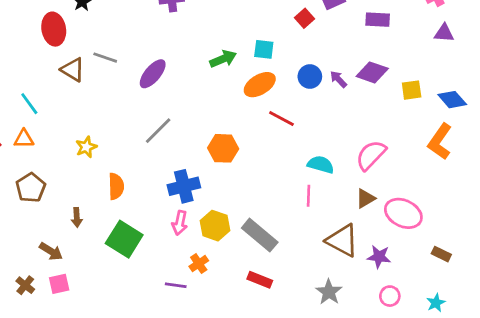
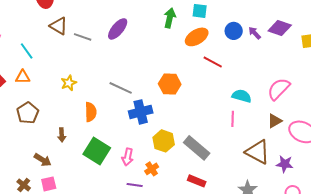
gray line: (105, 58) -> (83, 37), moved
green arrow: (223, 59) -> (170, 18), turned -54
gray line: (158, 131) -> (121, 88), moved, turned 70
pink arrow: (180, 223) -> (128, 157), moved

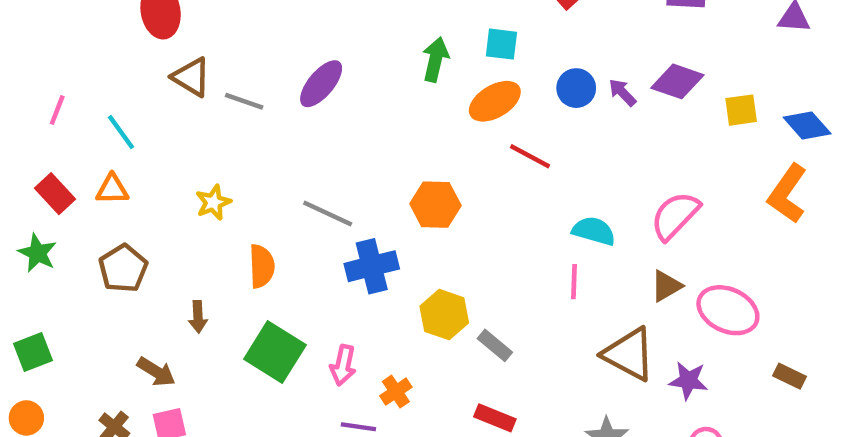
yellow hexagon: (164, 141) -> (444, 315), moved
gray rectangle: (197, 148) -> (495, 345), size x0.6

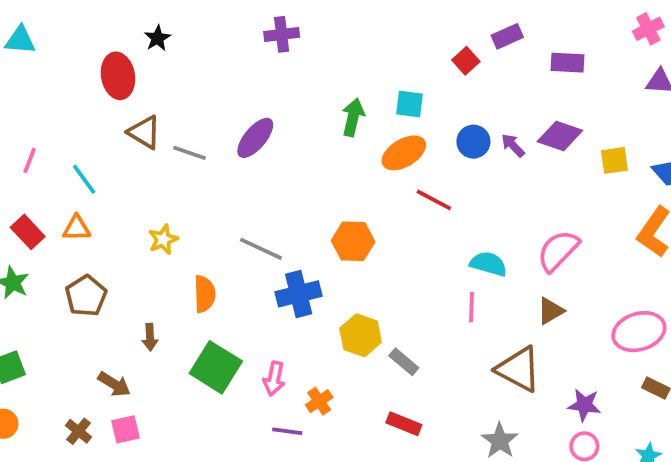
pink ellipse: (728, 310) -> (639, 332), moved, turned -42
purple star: (688, 381) -> (584, 405), moved

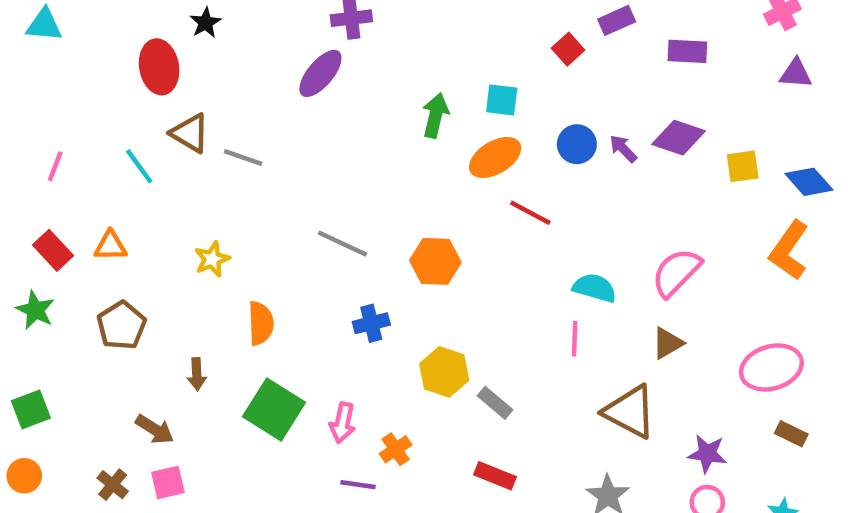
purple ellipse: (255, 138) -> (320, 73), moved
cyan line: (84, 179) -> (139, 166), moved
gray line: (261, 249) -> (343, 244), moved
blue cross: (299, 294) -> (371, 323), size x0.7

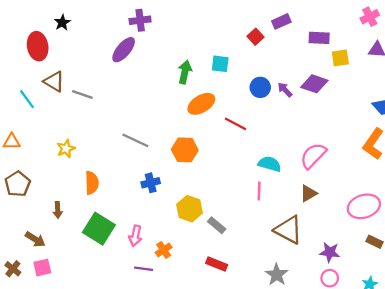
orange ellipse: (495, 157) -> (201, 104), moved
yellow square: (743, 166) -> (340, 58), moved

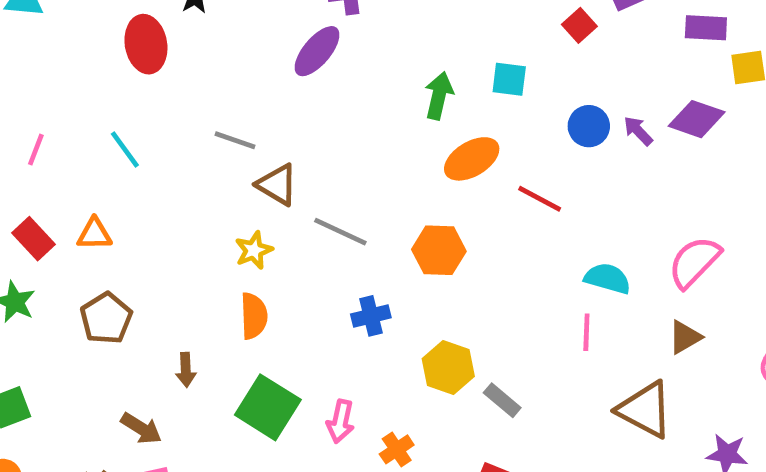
brown triangle: (54, 81) -> (277, 185), moved
yellow star: (66, 149) -> (254, 250), moved

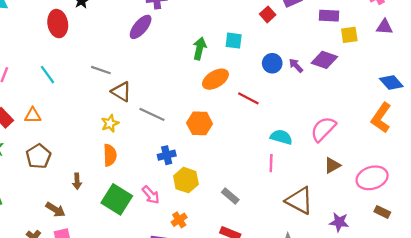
brown triangle: (685, 337) -> (332, 165), moved
yellow hexagon: (448, 367) -> (186, 180), moved
pink arrow: (340, 421) -> (151, 195), moved, turned -54

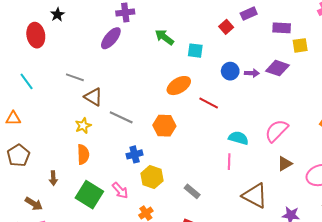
green arrow: (200, 48) -> (164, 37), moved, turned -66
purple arrow: (296, 66) -> (252, 73), turned 136

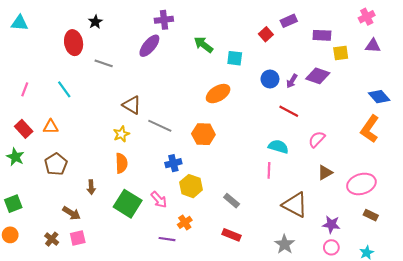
purple arrow: (252, 73) -> (292, 81), turned 120
gray line: (75, 77) -> (104, 63), moved
red line: (209, 103) -> (289, 111), moved
pink semicircle: (276, 131) -> (317, 139), size x0.7

